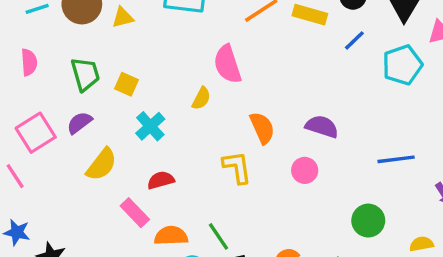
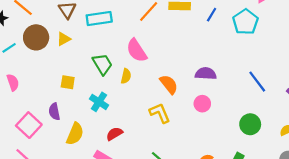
green trapezoid: (85, 74) -> (102, 64), moved
yellow square: (127, 84) -> (68, 82), moved
purple semicircle: (79, 123) -> (54, 112), turned -49
blue line: (396, 159) -> (257, 82), turned 75

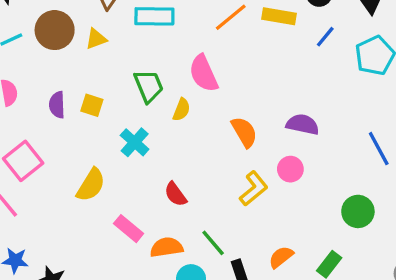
purple semicircle: (54, 112) -> (57, 105), moved
yellow L-shape: (160, 113) -> (254, 189), moved, turned 65
red semicircle: (114, 134) -> (175, 194), moved, turned -105

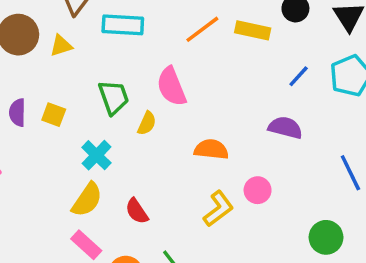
blue line: (325, 37) -> (299, 76), moved
purple semicircle: (303, 124) -> (285, 128), moved
orange semicircle: (244, 132) -> (211, 149), turned -56
yellow semicircle: (91, 185) -> (87, 200), moved

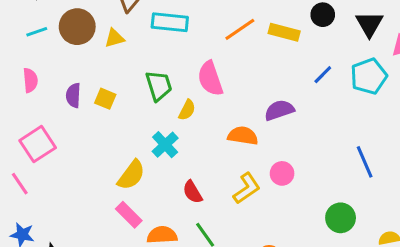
purple semicircle: (285, 128) -> (279, 110), moved, turned -36
cyan cross: (97, 155) -> (165, 145), moved
red semicircle: (137, 211) -> (193, 192), moved

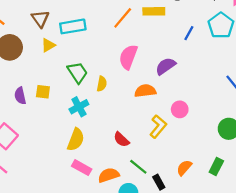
yellow triangle: (114, 38) -> (48, 45), moved
pink semicircle: (210, 79) -> (128, 57), moved, turned 55
cyan cross: (165, 145) -> (79, 107), moved, turned 30

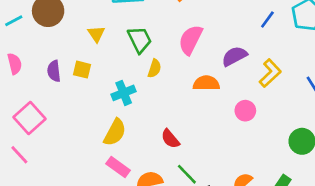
yellow triangle: (48, 45) -> (96, 34), moved, turned -40
green trapezoid: (77, 72) -> (140, 40), moved
yellow L-shape: (158, 126) -> (270, 73), moved

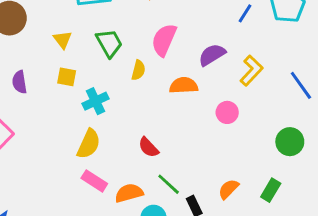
yellow semicircle: (154, 68) -> (138, 70), moved
yellow square: (82, 70) -> (67, 77), moved

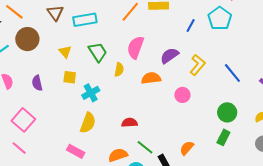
red semicircle: (148, 147) -> (129, 123), turned 133
pink rectangle: (94, 181) -> (76, 151), moved
green rectangle: (271, 190) -> (223, 137), moved

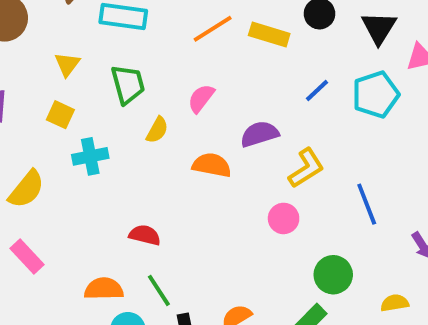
pink semicircle: (135, 47) -> (201, 98), size x0.7
pink circle: (182, 95) -> (284, 218), moved
yellow semicircle: (88, 123) -> (26, 189), moved

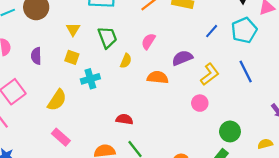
blue line: (367, 204) -> (246, 72), moved

